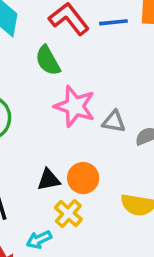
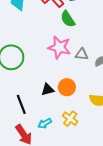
green semicircle: (48, 60) -> (68, 19), moved
yellow cross: (68, 214) -> (70, 119), moved

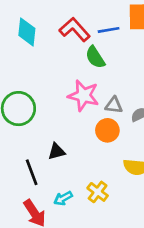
orange circle: (67, 87) -> (107, 130), moved
black triangle: (48, 90) -> (57, 151), moved

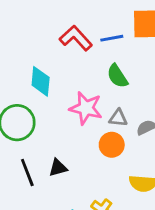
cyan diamond: (27, 32) -> (41, 81), moved
green semicircle: (95, 57) -> (117, 76), moved
black line: (32, 172) -> (27, 172), moved

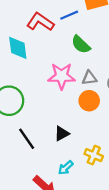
cyan diamond: (41, 81) -> (18, 48), moved
black triangle: (58, 168) -> (62, 134), moved

